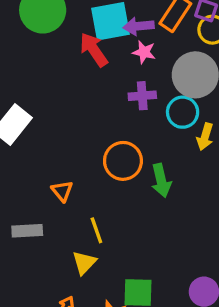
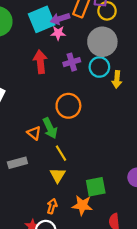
red arrow: (94, 50) -> (40, 62), moved, turned 40
pink star: (144, 52) -> (58, 33), moved
green arrow: (161, 180) -> (50, 128), moved

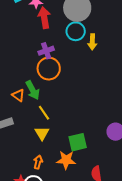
red arrow: (40, 62) -> (44, 18), moved
purple cross: (72, 62) -> (46, 51), moved

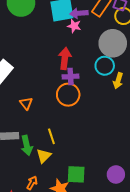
red arrow: (44, 18) -> (65, 58), moved
green arrow: (33, 90) -> (27, 145), moved
orange triangle: (18, 95) -> (26, 103), moved

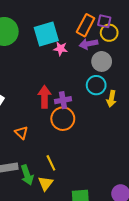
purple arrow: (79, 13) -> (88, 44), moved
gray circle: (113, 43) -> (102, 61), size x0.7
red arrow: (65, 58) -> (45, 97), moved

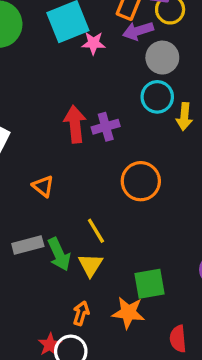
orange circle: (63, 119) -> (141, 181), moved

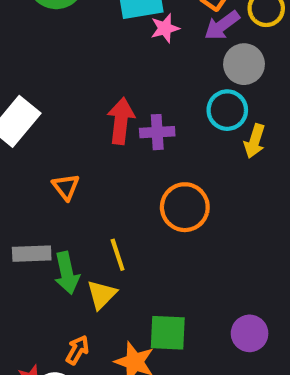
purple arrow: (138, 31) -> (222, 25), turned -32
pink star: (93, 43) -> (165, 28), turned -30

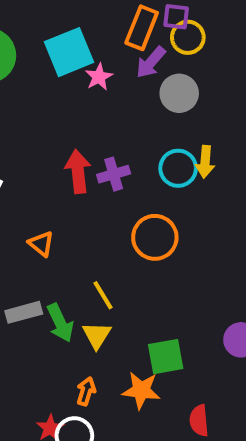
cyan circle: (227, 110) -> (178, 168), moved

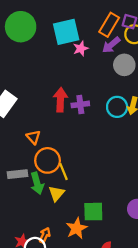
orange circle: (155, 237) -> (48, 160), moved
orange star: (141, 390) -> (77, 228), turned 30
orange arrow: (86, 391) -> (45, 235), moved

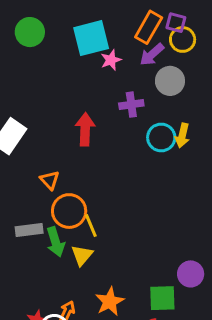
green circle: (21, 27) -> (30, 32), size x0.7
purple cross: (80, 104) -> (131, 105), moved
green square: (93, 212) -> (162, 298), moved

